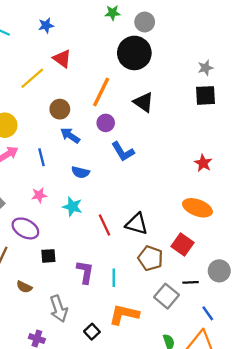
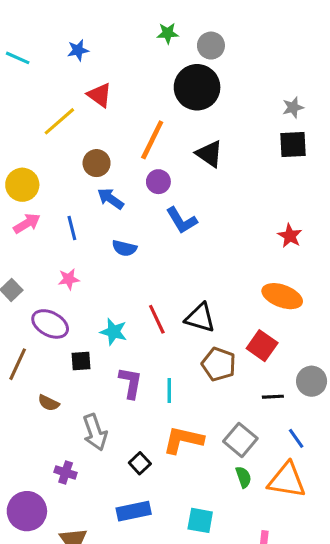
cyan star: (72, 207) -> (114, 332), moved
gray square: (166, 296) -> (240, 440), moved

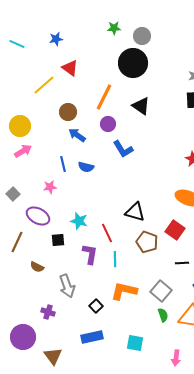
blue line: (72, 228) -> (63, 164), moved
red line: (157, 319) -> (107, 233), moved

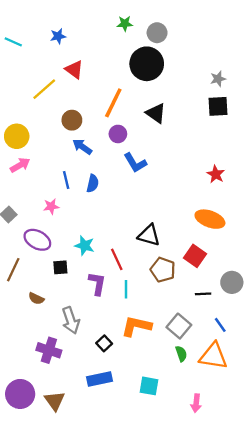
blue semicircle: (86, 167) -> (93, 183), turned -91
purple cross: (48, 312) -> (49, 350), size x1.5
purple circle: (23, 337) -> (20, 394), moved

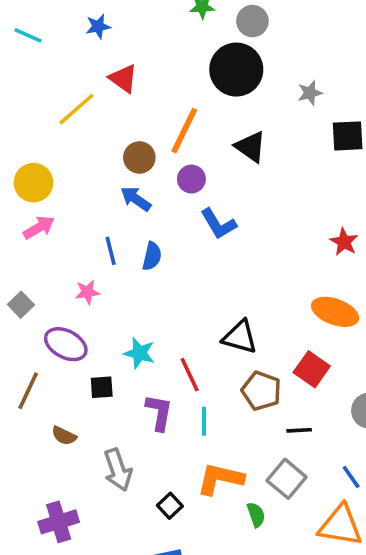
gray star: (218, 79) -> (310, 93), moved
brown circle: (72, 120) -> (139, 157), moved
black line: (203, 294) -> (299, 430), moved
purple cross: (49, 350) -> (59, 522), moved, turned -35
green semicircle: (181, 354) -> (256, 515), moved

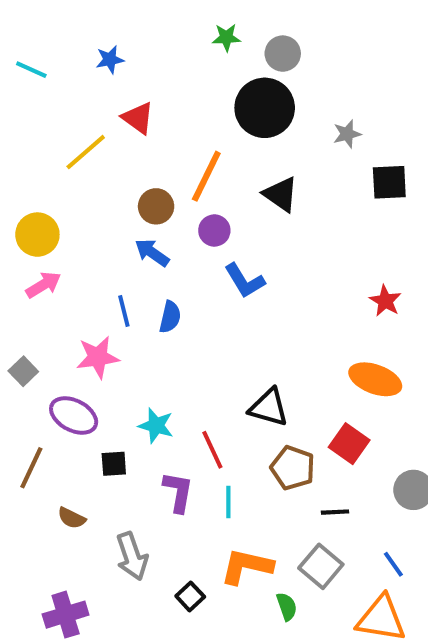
pink star: (87, 292) -> (98, 357), size x1.5

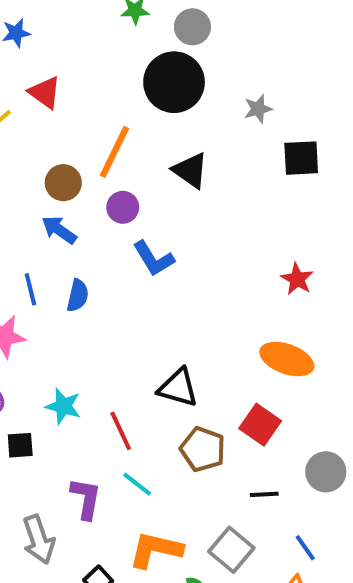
purple L-shape: (178, 492) -> (86, 498), moved
cyan line: (228, 502) -> (137, 484), turned -52
black line: (335, 512) -> (264, 494), moved

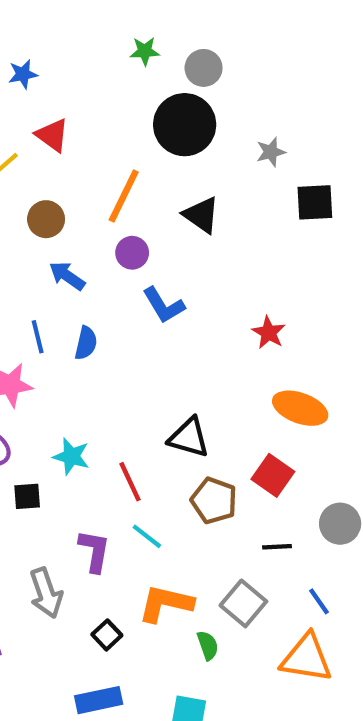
brown circle: (63, 183) -> (46, 219), moved
red star: (297, 279) -> (269, 333), moved

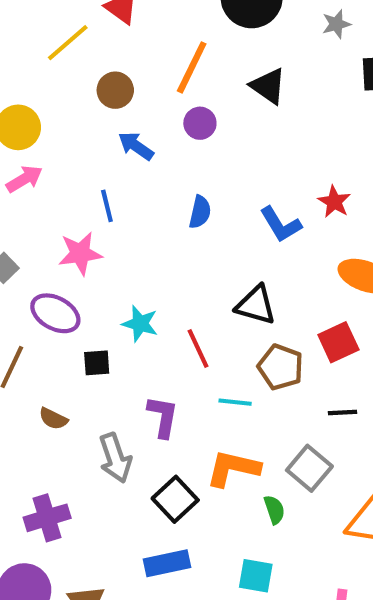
blue L-shape: (164, 305) -> (281, 224), moved
blue semicircle: (86, 343) -> (200, 212), moved
red square: (273, 475) -> (338, 342), turned 30
cyan line: (147, 536) -> (235, 402), moved, turned -32
black square: (107, 635) -> (175, 499), size x1.5

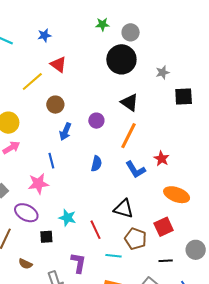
orange line: (192, 67) -> (129, 136), moved
blue arrow: (136, 146) -> (65, 132), turned -102

